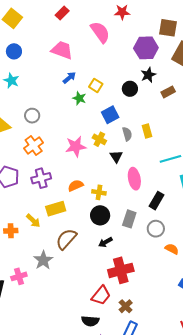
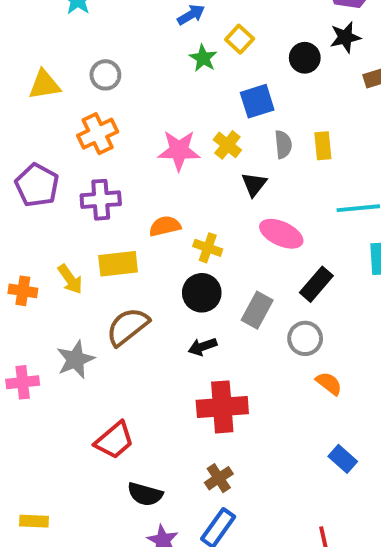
pink ellipse: (134, 179) -> (281, 234), turned -65
red trapezoid: (101, 295) -> (114, 440), moved

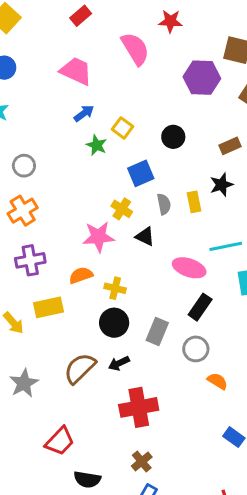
black star: (345, 37) -> (221, 185), moved
pink star: (179, 150) -> (98, 237), moved
black triangle: (254, 184) -> (145, 237), turned -36
pink ellipse: (281, 234) -> (189, 268), moved
brown semicircle: (128, 327) -> (80, 368), moved

